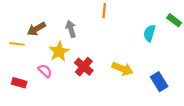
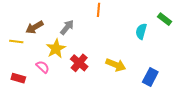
gray arrow: (71, 29) -> (67, 27), turned 56
blue rectangle: (159, 82) -> (150, 77), turned 60

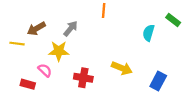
yellow star: (56, 49) -> (59, 51), turned 30
red cross: (79, 63) -> (83, 78), moved, turned -30
red rectangle: (18, 78) -> (28, 84), moved

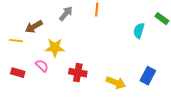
gray arrow: (70, 29) -> (66, 14), moved
yellow arrow: (122, 68) -> (116, 83), moved
red rectangle: (28, 84) -> (18, 73), moved

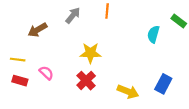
yellow line: (16, 41) -> (18, 60), moved
yellow star: (55, 48) -> (90, 53), moved
red cross: (78, 73) -> (86, 81), turned 36

